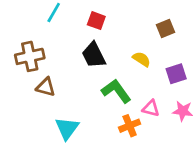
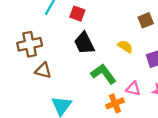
red square: (96, 21) -> (77, 14), moved

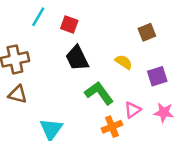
brown triangle: (43, 70) -> (18, 94), moved
pink triangle: (133, 89) -> (133, 110), turned -49

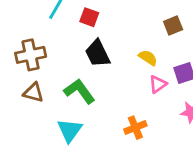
green L-shape: (99, 93) -> (79, 91), moved
pink triangle: (133, 110) -> (158, 84), moved

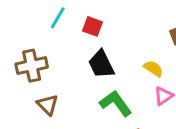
green L-shape: (79, 91) -> (116, 103), moved
brown triangle: (33, 93) -> (48, 105), moved, turned 30

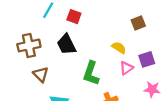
black trapezoid: (101, 64) -> (66, 44), moved
green L-shape: (116, 103) -> (91, 73), turned -125

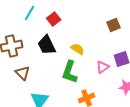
red square: (74, 17) -> (54, 19), turned 32
yellow semicircle: (119, 48) -> (78, 49), moved

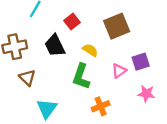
red square: (54, 19) -> (72, 22), moved
brown square: (114, 25) -> (117, 26), moved, size x1.6

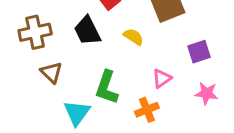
pink triangle: (119, 71) -> (162, 78), moved
green L-shape: (81, 76) -> (107, 87), moved

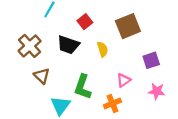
black trapezoid: (87, 31) -> (68, 45), turned -45
brown cross: (35, 32) -> (30, 46), turned -30
yellow semicircle: (133, 37) -> (103, 49), turned 40

